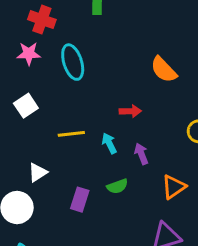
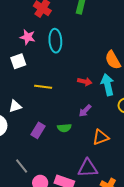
pink star: (29, 54) -> (28, 37), moved
cyan arrow: (109, 143) -> (108, 85), moved, size x1.5
purple arrow: (141, 154) -> (85, 111), turned -128

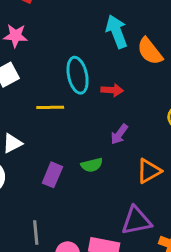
cyan ellipse: (55, 41) -> (78, 75), moved
cyan arrow: (108, 85) -> (117, 32), moved
gray line: (22, 166) -> (36, 232), turned 42

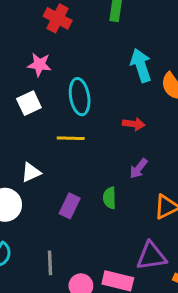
cyan ellipse: (78, 75) -> (80, 97), moved
green semicircle: (92, 165) -> (110, 198), turned 100

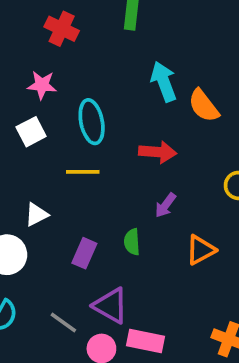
red arrow: (134, 124) -> (158, 152), size x1.4
purple triangle: (151, 256) -> (111, 306), moved, turned 40
gray line: (50, 263) -> (63, 322), turned -50

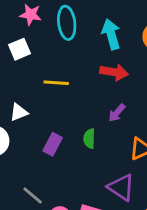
cyan arrow: (164, 82) -> (111, 34), moved
cyan ellipse: (92, 122) -> (67, 23), moved
purple triangle: (111, 306) -> (121, 187), moved

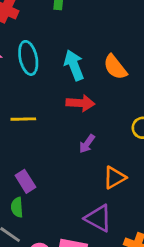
green semicircle: (89, 139) -> (17, 207), moved
purple rectangle: (53, 144) -> (25, 181), turned -55

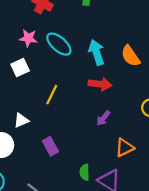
cyan ellipse: (28, 58) -> (59, 44), turned -40
yellow line: (23, 119) -> (52, 95), turned -66
green semicircle: (17, 207) -> (85, 172), moved

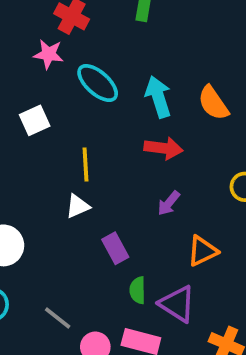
pink star: (28, 38) -> (49, 54), moved
yellow line: (52, 95) -> (86, 165), turned -30
white triangle: (21, 120) -> (78, 206), moved
purple rectangle: (50, 146) -> (115, 248), moved

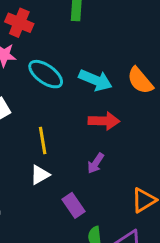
cyan arrow: (158, 97) -> (95, 80), turned 136
purple arrow: (169, 203) -> (96, 163), moved

